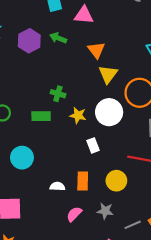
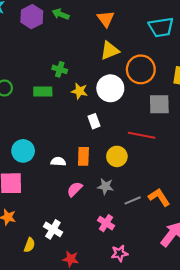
orange triangle: (96, 50) -> (106, 19), moved
yellow triangle: (108, 74) -> (110, 51), turned 30
cyan circle: (22, 158) -> (23, 151), moved

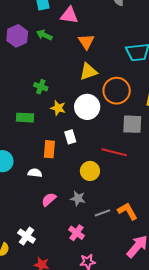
green rectangle: (43, 92) -> (25, 118), moved
orange rectangle: (83, 156) -> (49, 149), moved

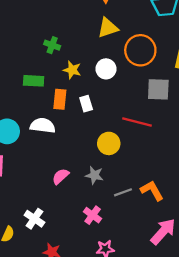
white circle: (87, 107) -> (106, 69), size x0.7
orange rectangle: (49, 149) -> (60, 99), moved
white semicircle: (35, 173) -> (43, 125), moved, size x1.5

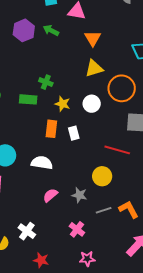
green rectangle: (34, 81) -> (28, 99), moved
white semicircle: (43, 125) -> (42, 163), moved
yellow circle: (109, 143) -> (102, 176), moved

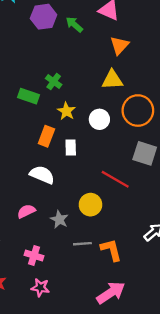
white semicircle: (42, 163) -> (42, 175), moved
pink cross: (77, 229) -> (34, 255), moved, turned -35
pink star: (87, 259) -> (40, 288), moved

